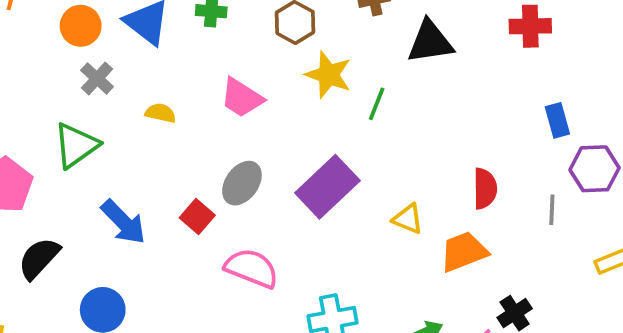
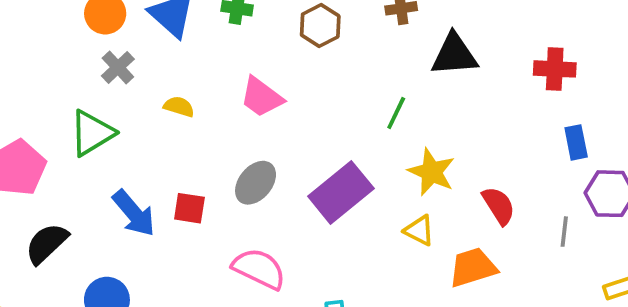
red cross: (530, 26) -> (555, 69), moved
yellow star: (328, 75) -> (432, 172), moved
red semicircle: (485, 189) -> (499, 206), turned -36
red square: (197, 216) -> (189, 208), moved, turned -36

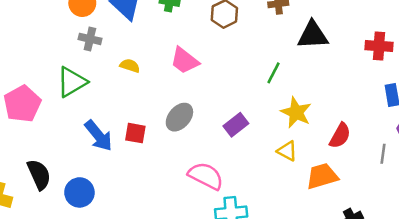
gray cross: (118, 67) -> (90, 39), turned -35
purple rectangle: (341, 192) -> (236, 125), size x0.6
red semicircle: (499, 206) -> (340, 136), turned 60
black semicircle: (47, 243) -> (39, 175), moved, turned 108
pink semicircle: (259, 269) -> (206, 176), moved

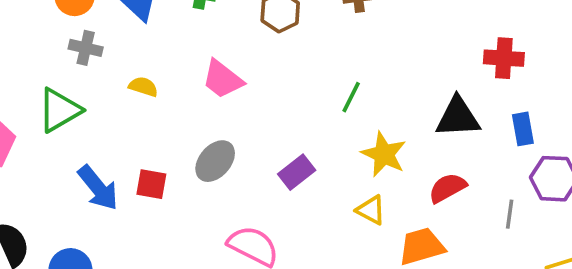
black triangle: (313, 35) -> (458, 117), moved
red semicircle: (340, 136) -> (447, 188), turned -148

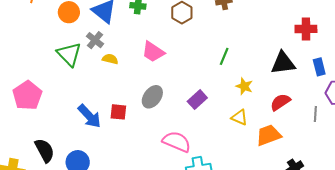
gray cross: (86, 48) -> (95, 40), moved, turned 30
green triangle: (59, 110) -> (69, 54), moved, turned -40
yellow star: (384, 154) -> (244, 86), size x0.7

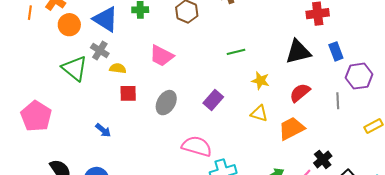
green line: (224, 56) -> (236, 52), turned 60
red square: (118, 112) -> (128, 93), moved
blue arrow: (89, 116) -> (103, 130), size x0.6

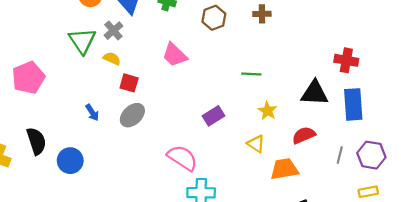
blue rectangle: (336, 51) -> (353, 104), size x1.6
yellow semicircle: (118, 68) -> (112, 58), moved
purple hexagon: (359, 76) -> (371, 155), moved
gray ellipse: (166, 103) -> (132, 115), moved

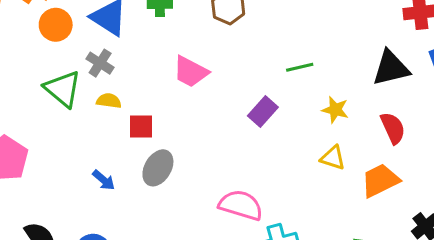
purple rectangle: (214, 116) -> (263, 112), moved
red semicircle: (304, 135) -> (393, 128), turned 105

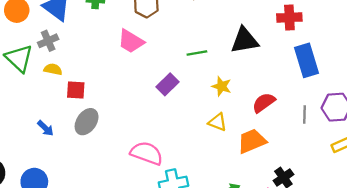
gray cross: (100, 63) -> (48, 41), turned 30
black triangle: (391, 68) -> (245, 40), moved
pink trapezoid: (191, 72) -> (131, 41), moved
red semicircle: (393, 128) -> (264, 103), turned -105

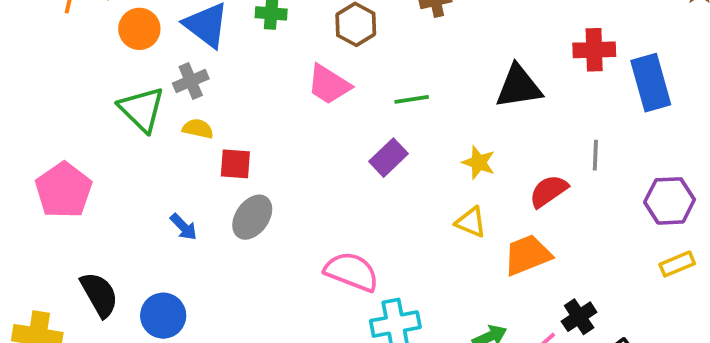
green line: (197, 53) -> (412, 99), moved
blue rectangle: (306, 60) -> (651, 83), moved
gray line: (304, 114) -> (595, 155), moved

